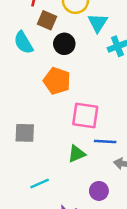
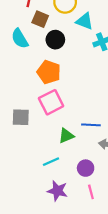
cyan triangle: (98, 23) -> (84, 21), turned -42
pink square: (85, 116) -> (51, 102), moved, turned -35
cyan line: (40, 184) -> (51, 162), moved

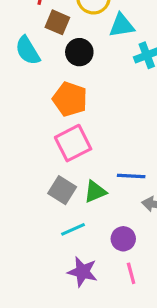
cyan triangle: (84, 21) -> (122, 25), turned -30
gray square: (21, 117) -> (62, 190), moved, turned 30

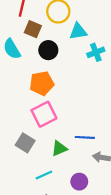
orange pentagon: (70, 99) -> (42, 83), turned -30
gray square: (62, 190) -> (25, 143), moved

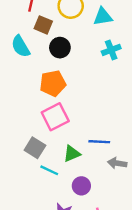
cyan triangle: (78, 31) -> (103, 17), moved
cyan line: (44, 175) -> (49, 170), moved, turned 49
purple circle: (79, 182) -> (81, 186), moved

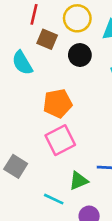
black circle: (60, 48) -> (80, 55), moved
gray square: (35, 148) -> (16, 166), moved

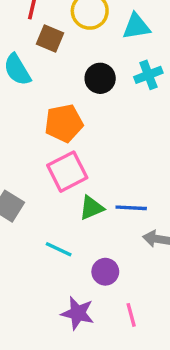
black circle: (80, 55) -> (100, 78), moved
green triangle: (79, 181) -> (91, 208), moved

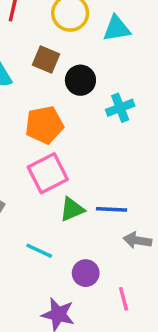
brown square: (50, 39) -> (46, 60), moved
cyan cross: (148, 75) -> (120, 108), moved
pink line: (131, 315) -> (124, 299), moved

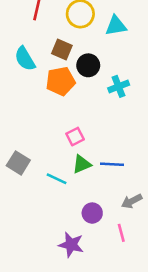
orange pentagon: (44, 125) -> (61, 81), moved
pink square: (48, 173) -> (75, 137), moved, size x0.6
gray arrow: (137, 240) -> (132, 201), moved, turned -36
cyan line: (39, 251) -> (57, 179), moved

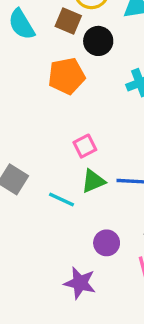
brown square: (62, 49) -> (68, 21), moved
cyan semicircle: (25, 59) -> (21, 24), moved
black circle: (88, 65) -> (98, 41), moved

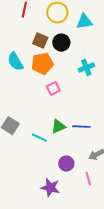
brown square: (68, 21) -> (40, 41), moved
cyan semicircle: (21, 24) -> (15, 62), moved
pink square: (85, 146) -> (53, 89), moved

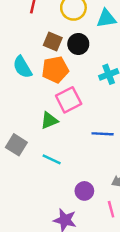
pink square: (53, 89) -> (69, 100), size x1.5
green triangle: (58, 127) -> (49, 120), moved
blue line: (81, 127) -> (103, 134), moved

